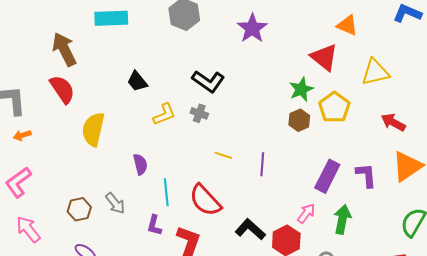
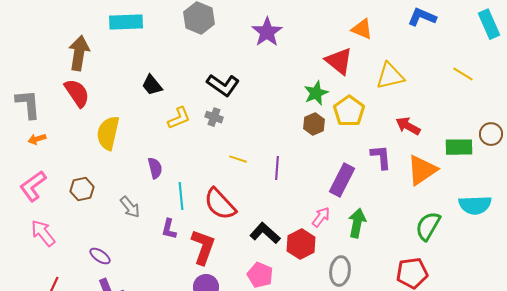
brown arrow: (64, 49) -> (79, 53), turned 36
purple L-shape: (366, 175) -> (381, 157), moved
brown hexagon: (79, 209) -> (82, 189), moved

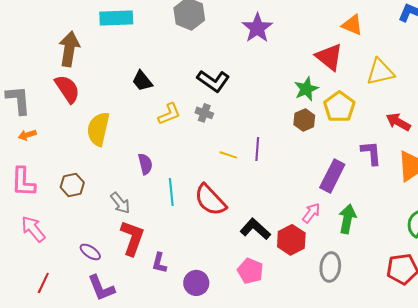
purple line: (277, 168) -> (257, 149), moved
pink L-shape: (33, 186) -> (23, 182), turned -52
purple L-shape: (169, 229) -> (159, 263), moved
red L-shape: (203, 247) -> (132, 238), moved

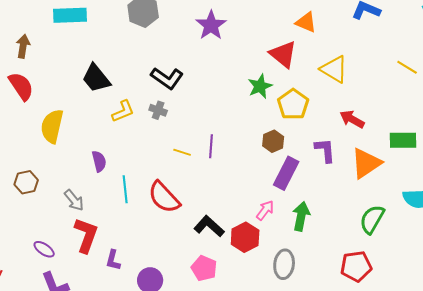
brown arrow: (69, 49) -> (23, 46), size x0.7
yellow triangle: (380, 72) -> (334, 69), turned 44
black trapezoid: (142, 81) -> (96, 78), size x1.4
brown hexagon: (304, 120) -> (273, 141), moved

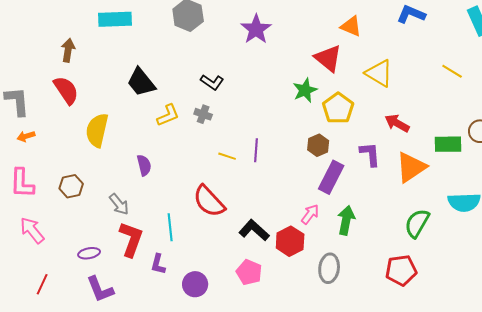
black L-shape: (167, 78) -> (212, 82), size x0.7
cyan line: (125, 189) -> (170, 227), moved
purple ellipse: (44, 249) -> (89, 253), turned -45

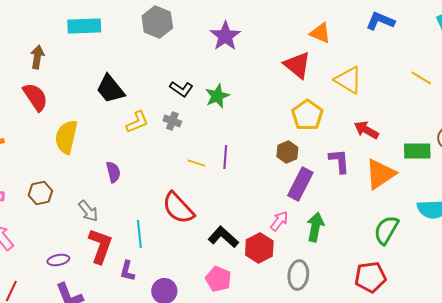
green star: (305, 90) -> (217, 96), moved

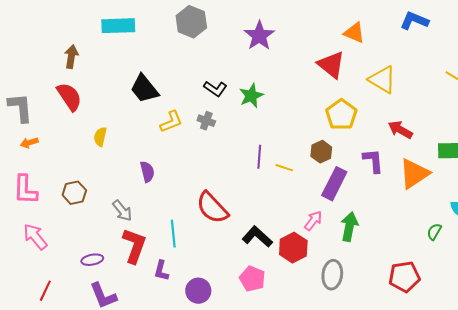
yellow semicircle: (66, 137) -> (100, 137), size x0.6
yellow line: (196, 163) -> (284, 168), moved
green semicircle: (386, 230) -> (434, 232), moved, size x0.6

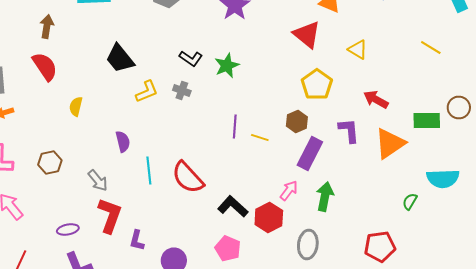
yellow triangle: (382, 80) -> (358, 50), size x0.7
cyan line: (173, 234) -> (149, 170), moved

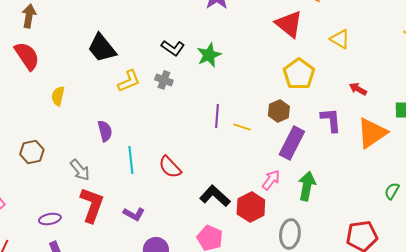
red arrow: (376, 100) -> (358, 89), size x0.7
red semicircle: (188, 178) -> (170, 167), size x0.7
purple L-shape: (137, 240) -> (134, 214), moved, turned -75

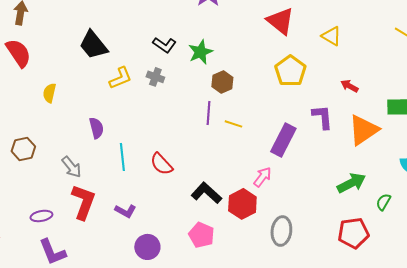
brown hexagon: (279, 111) -> (222, 82), moved
green arrow: (307, 186) -> (351, 183), moved, turned 52
green semicircle: (392, 191) -> (383, 202), moved

